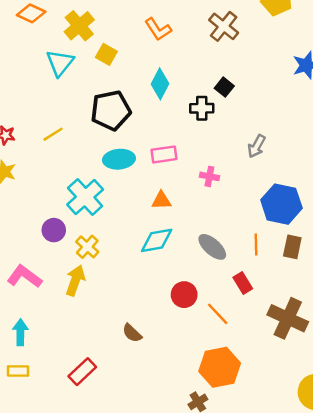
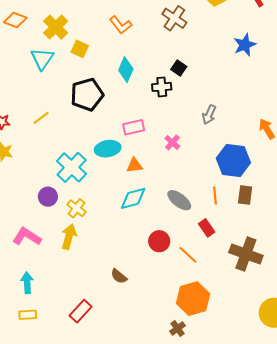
cyan ellipse: (119, 159) -> (108, 149), moved
pink cross: (209, 176) -> (172, 142), turned 35

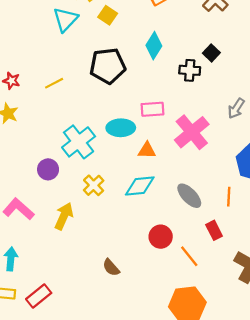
pink cross: (172, 142) -> (192, 132), size x2.0
yellow cross: (77, 208) -> (94, 185), moved
red rectangle: (81, 311) -> (39, 296), moved

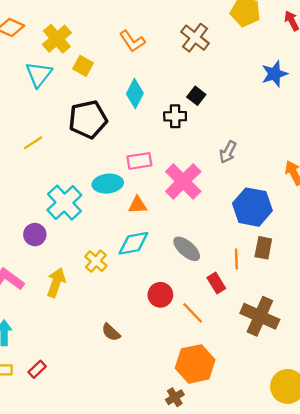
yellow cross: (94, 185) -> (96, 261), moved
orange line: (229, 197) -> (236, 259), moved
red rectangle: (39, 296) -> (37, 369), size x0.7

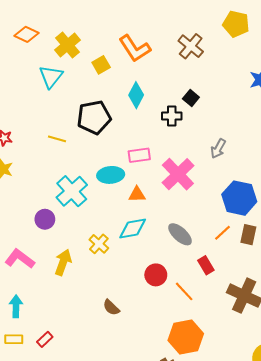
orange L-shape: (132, 41) -> (135, 48), size x1.4
yellow square: (83, 66) -> (101, 65), moved, turned 30
yellow line: (33, 143) -> (57, 139), moved, turned 48
orange line: (236, 259) -> (223, 233), moved, turned 48

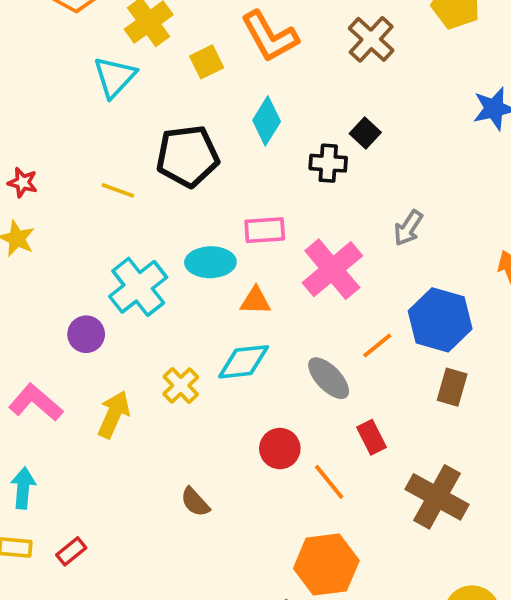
orange line: (223, 233) -> (377, 345), moved

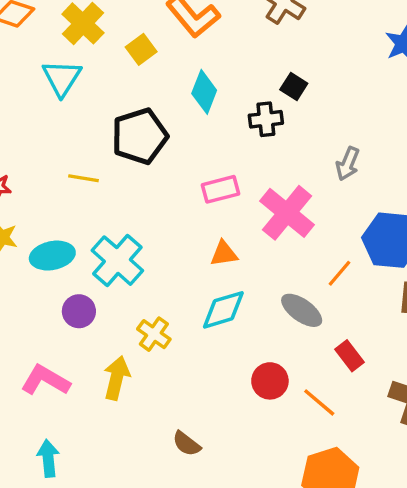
cyan ellipse: (210, 262) -> (52, 256), moved
yellow cross: (181, 385) -> (154, 334), moved
brown semicircle: (195, 502) -> (187, 444), moved

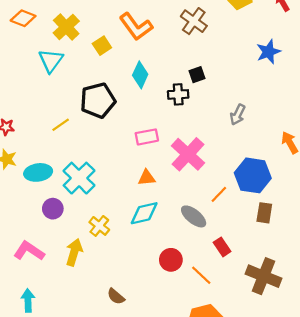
black square: (294, 86) -> (197, 75), turned 35
gray arrow: (348, 164) -> (238, 115), moved
yellow line: (84, 178) -> (61, 125), turned -48

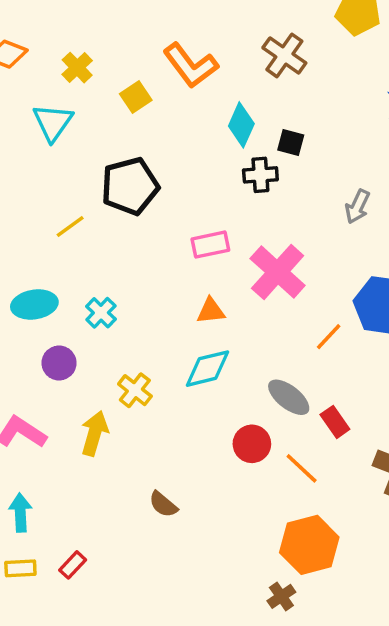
yellow cross: (66, 27) -> (77, 68), size x0.7
cyan diamond: (140, 75) -> (241, 125), moved
black square: (197, 75) -> (291, 142), turned 35
cyan cross: (79, 178) -> (101, 313), size x0.6
gray ellipse: (194, 216) -> (289, 397), moved

